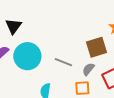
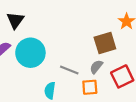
gray line: (63, 62) -> (69, 70), moved

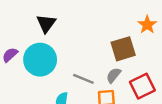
black triangle: (15, 20) -> (46, 23), moved

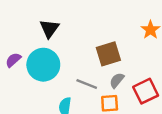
brown square: (123, 49) -> (108, 54), moved

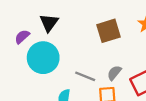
brown square: (108, 54) -> (108, 31), moved
purple semicircle: (13, 60) -> (22, 37), moved

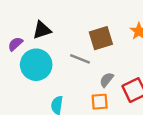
black triangle: (49, 23) -> (42, 30), turned 36
gray line: (85, 76) -> (80, 59), moved

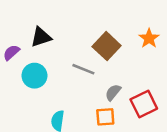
brown square: (101, 38) -> (107, 46), turned -30
cyan circle: (36, 65) -> (34, 76), size x0.7

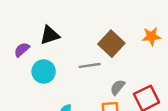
orange star: (149, 38) -> (151, 36), turned 30
gray line: (83, 69) -> (90, 65), turned -30

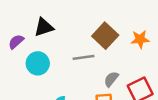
orange star: (151, 36) -> (140, 39), moved

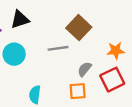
orange star: (140, 39) -> (116, 51), moved

